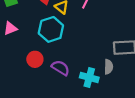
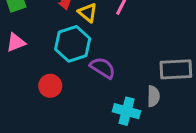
purple semicircle: (61, 68) -> (103, 68), moved

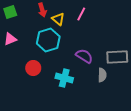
purple semicircle: (103, 68) -> (84, 56), moved
cyan cross: (126, 111) -> (64, 78), moved

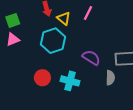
green square: (10, 12) -> (13, 20), moved
red circle: (33, 68) -> (42, 78), moved

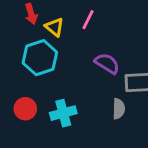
purple semicircle: (91, 58) -> (107, 63), moved
cyan cross: (70, 81) -> (63, 113), turned -30

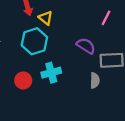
pink line: (88, 20) -> (106, 18), moved
cyan cross: (63, 113) -> (51, 73), moved

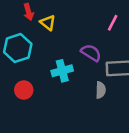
cyan hexagon: (34, 41) -> (18, 48), moved
cyan cross: (51, 73) -> (62, 71), moved

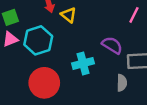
red circle: (24, 90) -> (44, 83), size x1.6

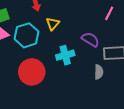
yellow triangle: (69, 15) -> (53, 24), moved, turned 32

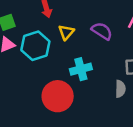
purple semicircle: (90, 39) -> (102, 31), moved
red circle: (32, 72) -> (58, 96), moved

